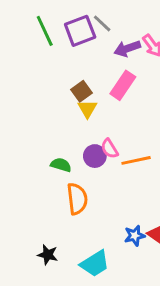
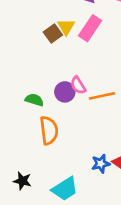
yellow triangle: (87, 109) -> (66, 27), moved

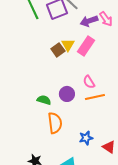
pink semicircle: (78, 85) -> (89, 82), moved
blue star: (101, 164) -> (86, 138), moved

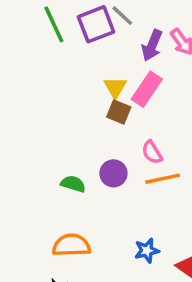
purple arrow: (89, 21) -> (152, 45), turned -48
brown square: (58, 50) -> (119, 112), moved, turned -32
orange semicircle: (55, 123) -> (71, 245), moved, turned -85

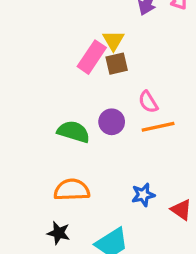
pink rectangle: (147, 89) -> (92, 57), moved
brown square: (119, 112) -> (117, 64), turned -35
green semicircle: (73, 184) -> (73, 132), size x1.4

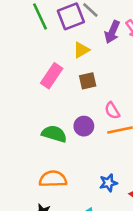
yellow triangle: (113, 40) -> (81, 50), moved, turned 30
pink rectangle: (92, 57) -> (52, 76), moved

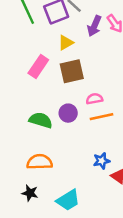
brown square: (88, 81) -> (72, 71), size x1.5
pink semicircle: (112, 111) -> (94, 99), turned 112
blue star: (108, 183) -> (102, 161), moved

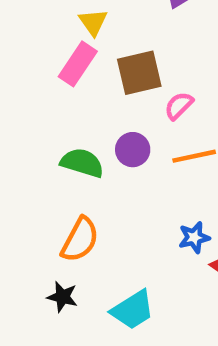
yellow triangle: (66, 43) -> (93, 22), moved, turned -35
pink semicircle: (94, 99) -> (179, 106), moved, turned -35
orange semicircle: (40, 162) -> (80, 240), turned 120

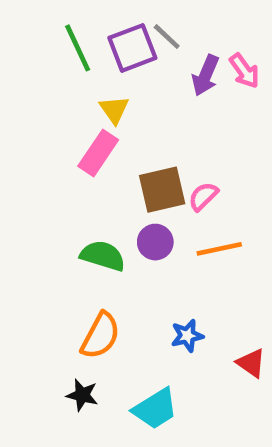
brown square: (139, 73) -> (162, 190), moved
blue star: (194, 237) -> (187, 336), moved

